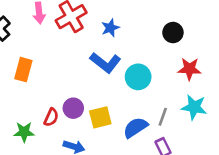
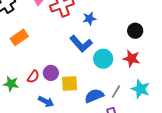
red star: (189, 69) -> (131, 58), moved
orange rectangle: (23, 70) -> (19, 37), turned 30

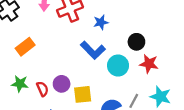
black circle: (135, 31) -> (136, 42), moved
red semicircle: (33, 77) -> (42, 89), turned -56
green star: (11, 84) -> (20, 84), moved

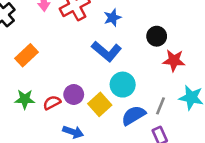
cyan circle: (118, 66) -> (123, 85), moved
red semicircle: (42, 89) -> (52, 103), turned -88
yellow square: (83, 94) -> (100, 104), turned -30

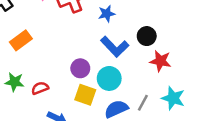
blue L-shape: (107, 51) -> (115, 47), moved
purple circle: (74, 94) -> (80, 68), moved
yellow square: (100, 104) -> (85, 95), turned -35

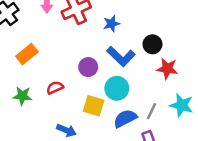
purple circle: (80, 68) -> (88, 67), moved
red semicircle: (40, 88) -> (55, 88), moved

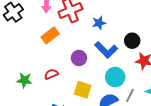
orange rectangle: (27, 54) -> (50, 35), moved
cyan circle: (117, 88) -> (115, 77), moved

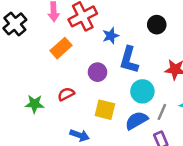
blue star: (99, 23) -> (111, 36), moved
black circle: (132, 41) -> (157, 25), moved
blue L-shape: (106, 50) -> (129, 60), turned 65

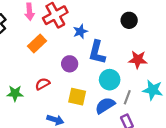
black circle: (157, 25) -> (129, 20), moved

